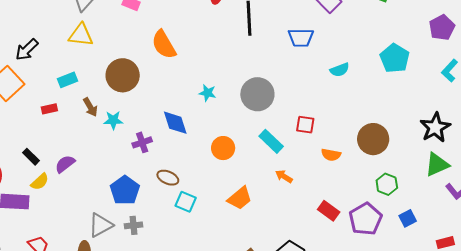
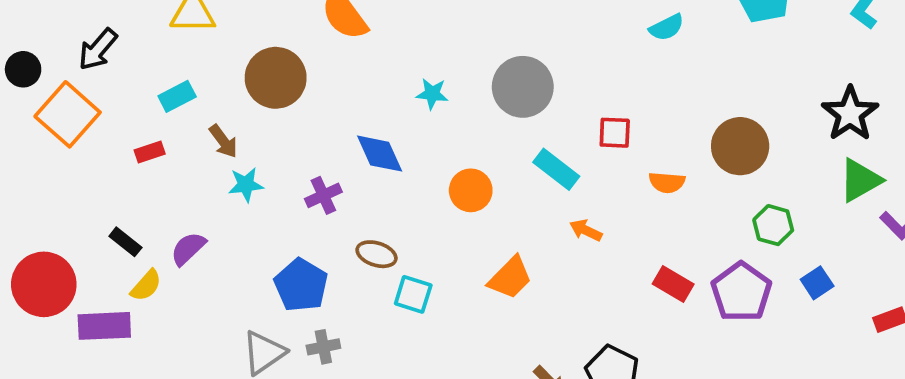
cyan star: (113, 120) -> (246, 185), moved

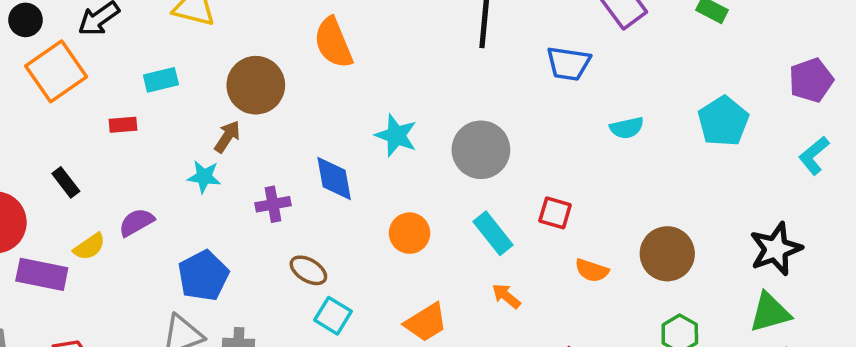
cyan star: (432, 94) -> (396, 136), size x1.4
brown arrow: (223, 141) -> (227, 137), moved, turned -124
black rectangle: (125, 242) -> (66, 182), moved
blue pentagon: (301, 285) -> (203, 276), moved

